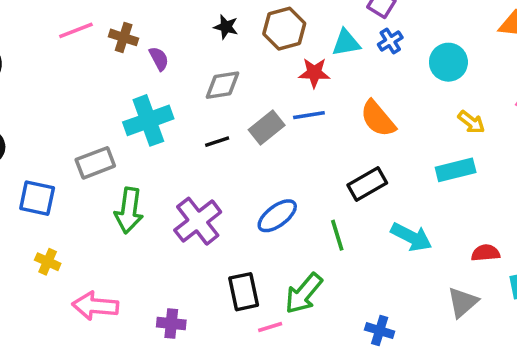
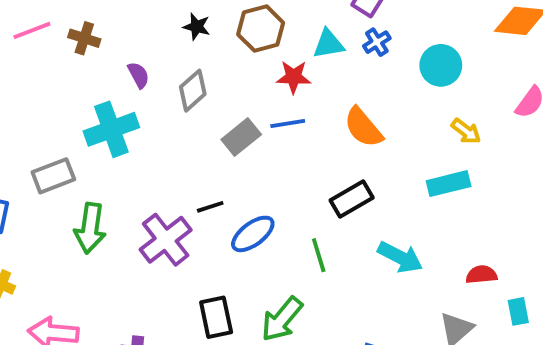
purple semicircle: (159, 59) -> (139, 75), moved
gray diamond: (222, 85) -> (193, 91), turned -33
black line: (217, 142) -> (210, 207), moved

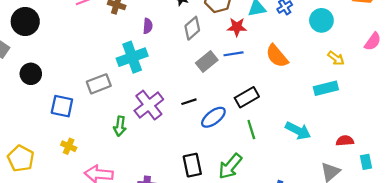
purple semicircle: (139, 75) -> (148, 26), turned 32
gray diamond: (193, 91) -> (192, 28), moved
black rectangle: (352, 199) -> (247, 97), moved
green arrow: (90, 228) -> (120, 126), moved, size x0.7
purple cross: (166, 240) -> (149, 105), moved

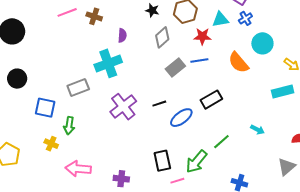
cyan circle: (321, 20) -> (262, 43), moved
green arrow: (120, 126) -> (69, 126), moved
green line: (251, 130) -> (221, 142), moved, turned 66
cyan arrow: (298, 131) -> (257, 130), size x0.6

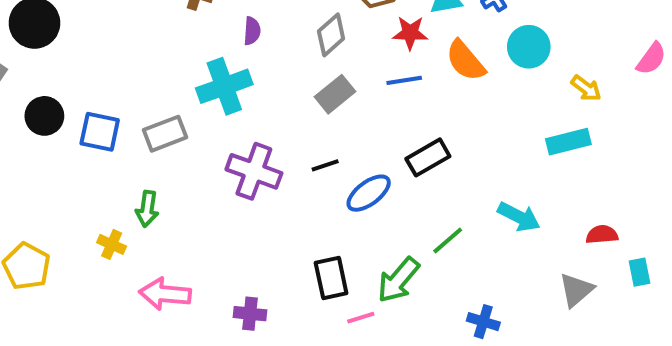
orange semicircle: (238, 62) -> (466, 61), moved
gray rectangle: (175, 67) -> (335, 94), moved
purple cross: (123, 107) -> (254, 171), turned -32
blue square: (45, 108) -> (100, 132), moved
cyan arrow: (257, 130) -> (519, 217), size x1.5

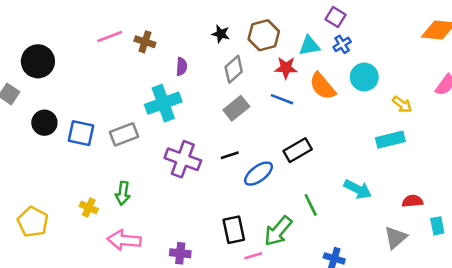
blue line: (404, 80) -> (282, 99), turned 30
green arrow: (147, 209) -> (123, 193), moved
green line: (448, 240) -> (311, 205), turned -75

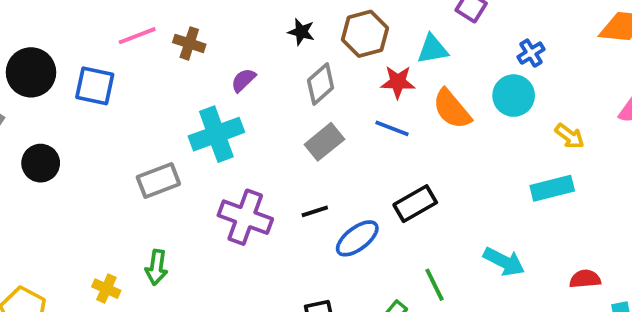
blue cross: (342, 44) -> (531, 53), moved
purple semicircle: (181, 67) -> (243, 80), turned -138
blue square: (81, 133) -> (95, 86), moved

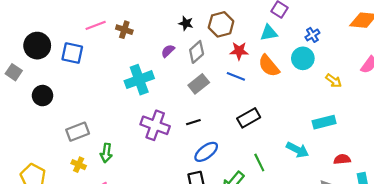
cyan triangle: (433, 49) -> (269, 33), moved
purple semicircle: (243, 80) -> (168, 51), moved
gray rectangle: (158, 180) -> (78, 132), moved
cyan rectangle: (552, 188) -> (324, 122), moved
blue ellipse: (357, 238) -> (206, 152), moved

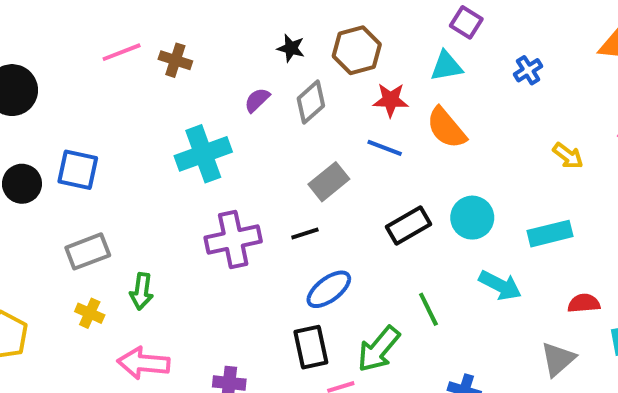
blue square: (72, 53) -> (78, 170), moved
cyan circle: (303, 58) -> (472, 218), moved
gray rectangle: (199, 84) -> (329, 182), moved
purple cross: (155, 125) -> (233, 240), turned -32

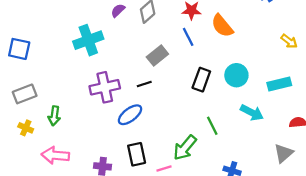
blue line: (385, 148) -> (188, 37), turned 42
black rectangle: (409, 226) -> (201, 80), turned -40
blue ellipse: (329, 289) -> (130, 115), moved
black rectangle: (311, 347) -> (137, 154), moved

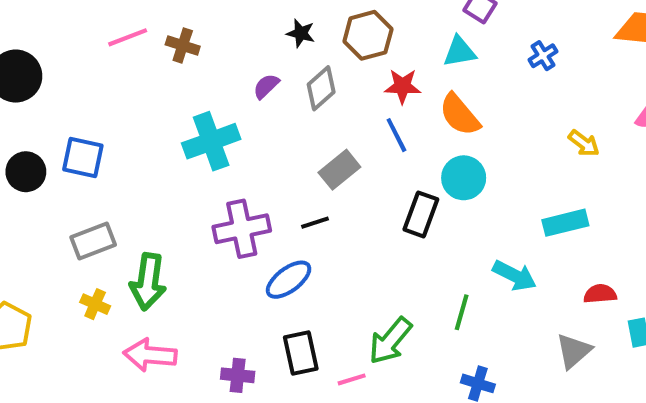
cyan circle: (236, 75) -> (464, 178), moved
green arrow: (54, 116) -> (148, 282), size x1.5
green line: (212, 126) -> (462, 312), moved, turned 42

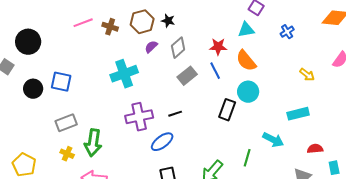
brown hexagon: (368, 35) -> (142, 22), moved
gray rectangle: (339, 170) -> (187, 76), moved

